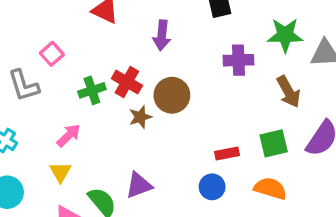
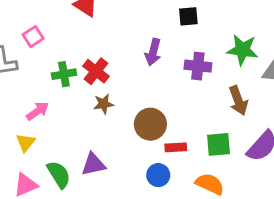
purple arrow: (162, 35) -> (153, 52), moved
brown circle: (172, 95) -> (150, 124), moved

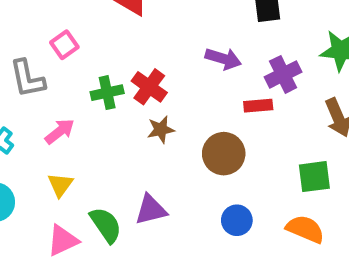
purple arrow: (153, 52) -> (223, 59), turned -85
purple cross: (198, 66) -> (283, 74), turned -30
pink arrow: (38, 111) -> (60, 131), moved
red rectangle: (176, 147) -> (258, 106), moved

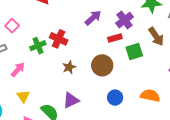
purple arrow: (223, 59) -> (93, 18), turned -48
brown star: (161, 130) -> (69, 67), moved
green square: (314, 177) -> (134, 51), moved

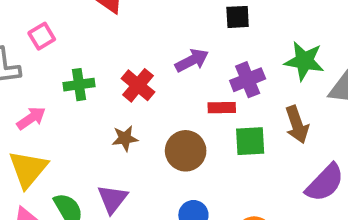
red cross: (59, 39) -> (138, 85), moved
yellow triangle: (23, 96) -> (28, 169), size x1.6
purple triangle: (71, 100) -> (112, 199), turned -42

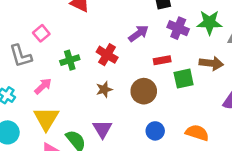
purple cross: (248, 80) -> (178, 28), moved, turned -36
brown arrow: (297, 124) -> (211, 63), turned -55

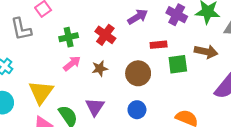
pink arrow: (43, 86) -> (72, 63), moved
blue circle: (155, 131) -> (137, 110), moved

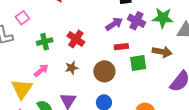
purple arrow: (138, 17) -> (114, 24), moved
pink arrow: (72, 63) -> (41, 70), moved

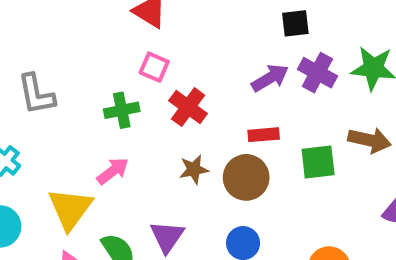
pink square: (22, 18) -> (154, 67), moved, turned -32
red rectangle: (121, 47) -> (264, 135), moved
brown star: (72, 68) -> (194, 169), moved

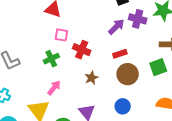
green square: (318, 162) -> (158, 67), moved
brown circle: (246, 177) -> (128, 74), moved

